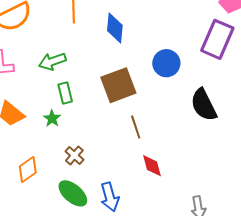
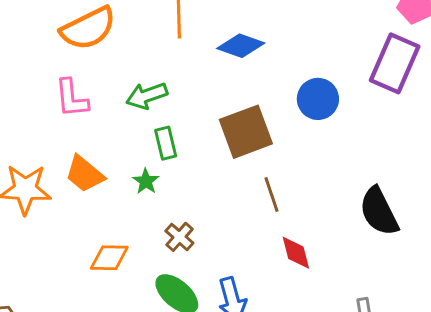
blue diamond: (115, 28) -> (241, 46), turned -76
black semicircle: (204, 105) -> (379, 211), moved
orange diamond: (28, 170) -> (109, 258), turned 36

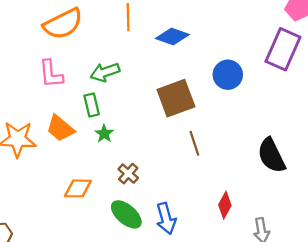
green rectangle: (166, 143) -> (92, 105), moved
red diamond: (296, 253) -> (225, 205), moved, turned 44

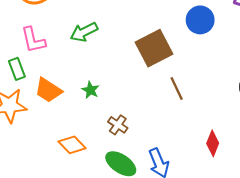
green rectangle: (92, 105) -> (17, 69), moved
orange diamond: (78, 188) -> (72, 145), turned 52

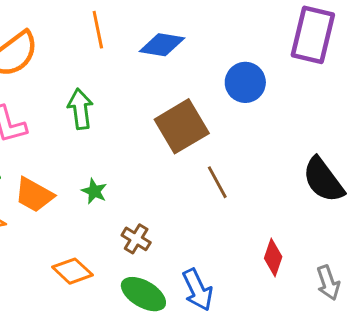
green arrow: (84, 32) -> (80, 109), turned 112

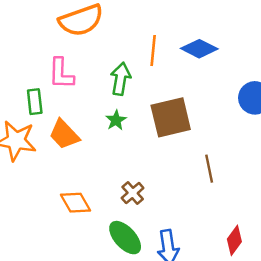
orange line: (98, 30) -> (153, 51), moved
brown square: (182, 126) -> (171, 117), moved
green star: (94, 191) -> (116, 120), moved

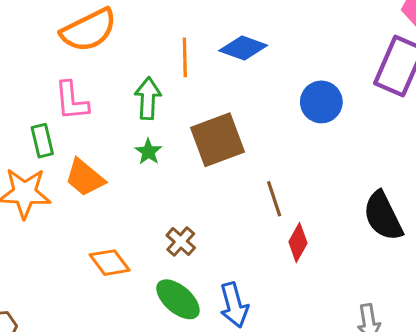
red diamond: (234, 240) -> (298, 243), moved

